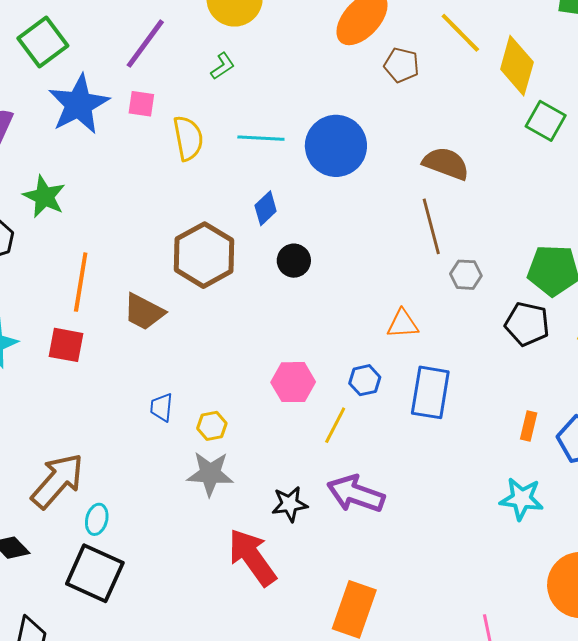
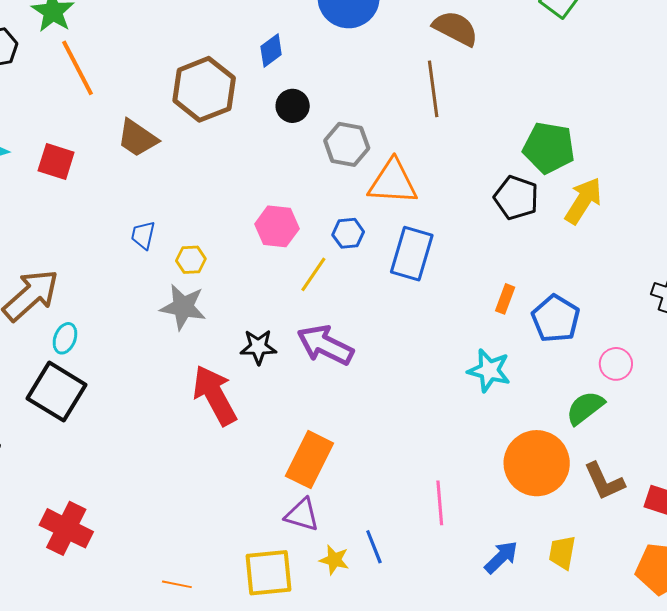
gray hexagon: (466, 275) -> (347, 144), moved, size x1.4
orange line: (81, 282) -> (77, 68), moved, turned -44
orange triangle: (403, 324) -> (393, 182), size x1.6

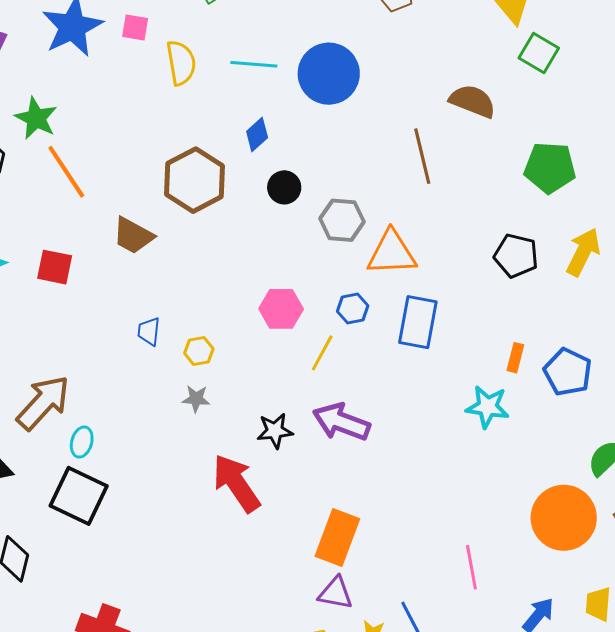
brown semicircle: (455, 28) -> (473, 101), moved
green pentagon: (549, 148) -> (550, 168), moved
gray star: (183, 307) -> (196, 399), size x0.6
cyan star: (489, 370) -> (488, 407), moved

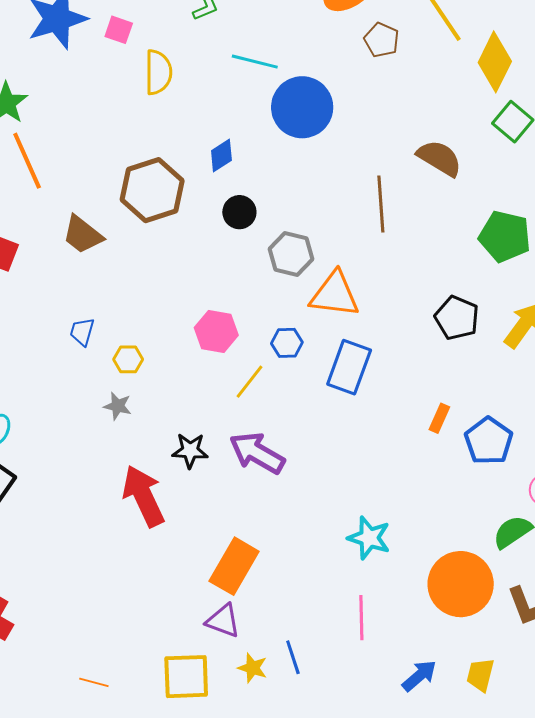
cyan line: (254, 64) -> (255, 62), moved
cyan star: (488, 407) -> (369, 538), moved

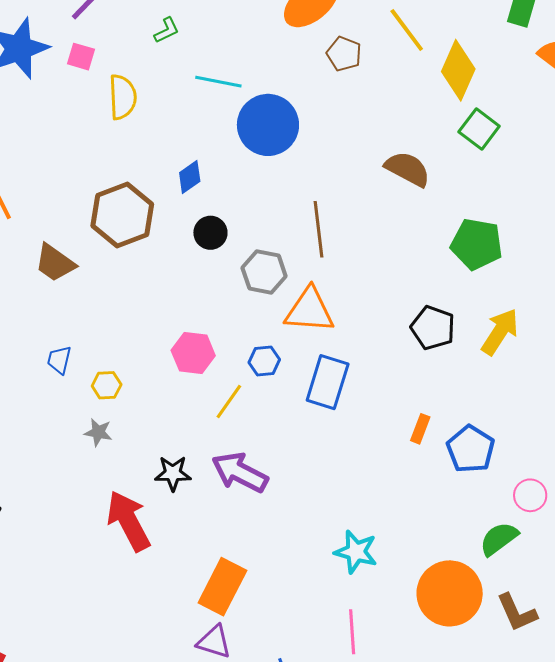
brown line: (381, 204) -> (318, 229), moved

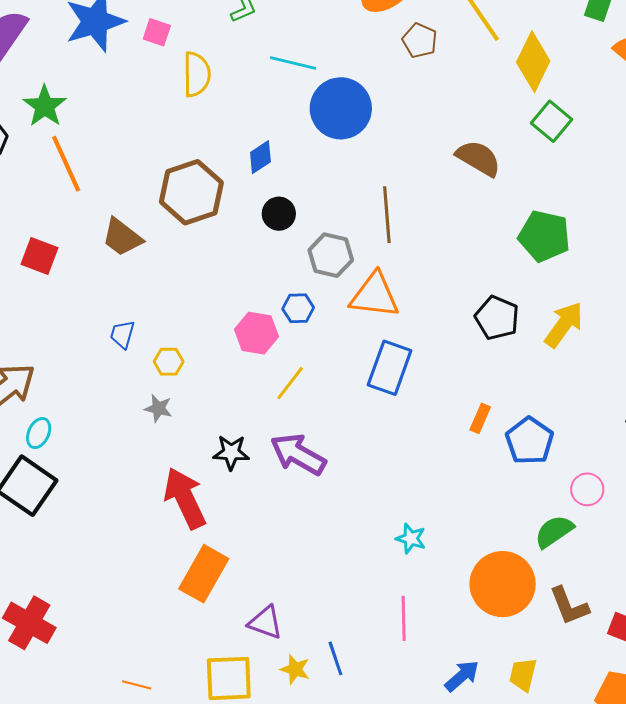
blue hexagon: (264, 361) -> (298, 308), moved
cyan star: (356, 552) -> (411, 538), size x0.7
orange rectangle: (222, 587) -> (204, 574), moved

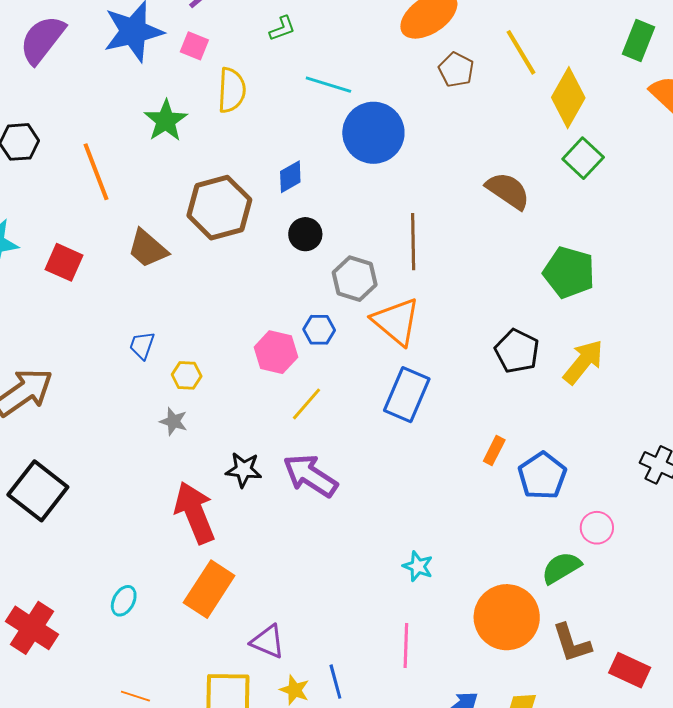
green star: (45, 106) -> (166, 121), moved
orange triangle: (375, 295) -> (396, 321), turned 30
cyan ellipse: (39, 433) -> (124, 601), moved

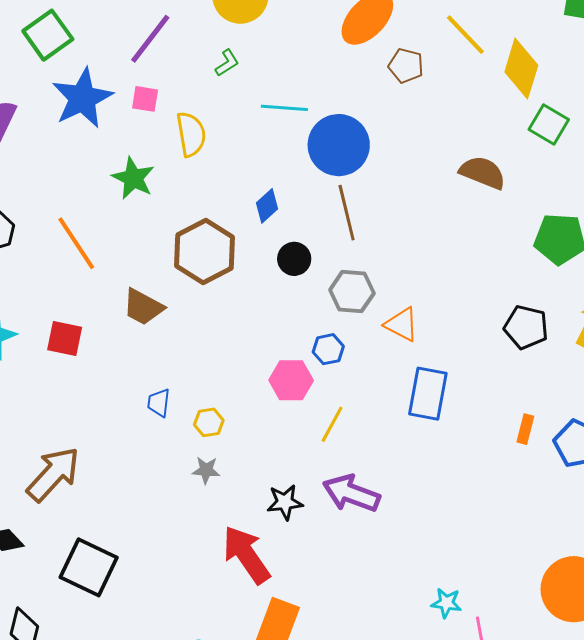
brown line: (413, 242) -> (347, 213), moved
orange triangle: (396, 321) -> (402, 324), size x0.7
cyan star: (418, 566) -> (446, 603), moved

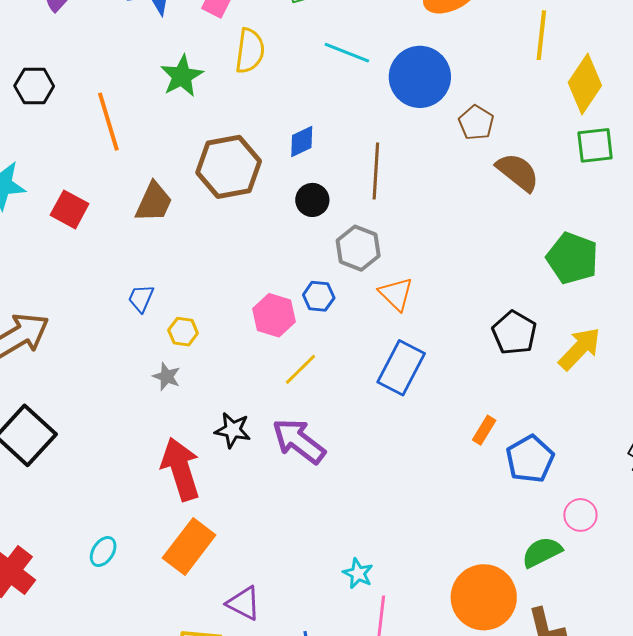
yellow line: (465, 35) -> (541, 35), turned 33
brown pentagon: (406, 66) -> (476, 123), moved
green square: (549, 124) -> (595, 145), turned 36
blue circle: (339, 145) -> (420, 77), moved
brown trapezoid: (143, 307) -> (154, 202), turned -111

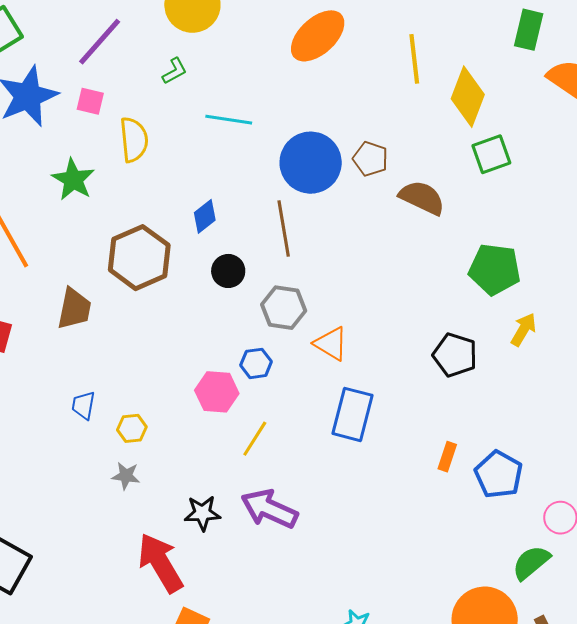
blue circle: (420, 77) -> (311, 163), moved
yellow arrow: (580, 349) -> (523, 330), moved, size x0.7

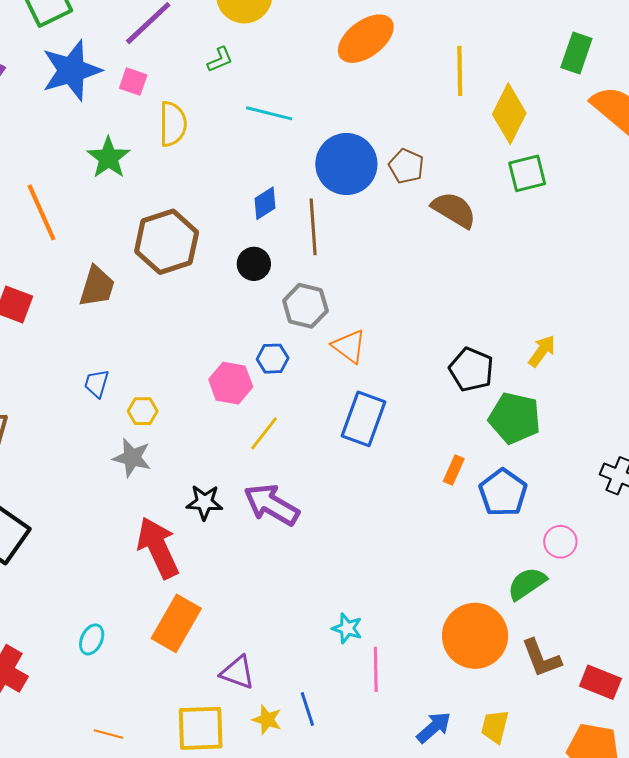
blue diamond: (205, 216) -> (265, 203), moved
green pentagon: (495, 269) -> (515, 418), moved
gray star: (126, 476) -> (132, 458), size x1.4

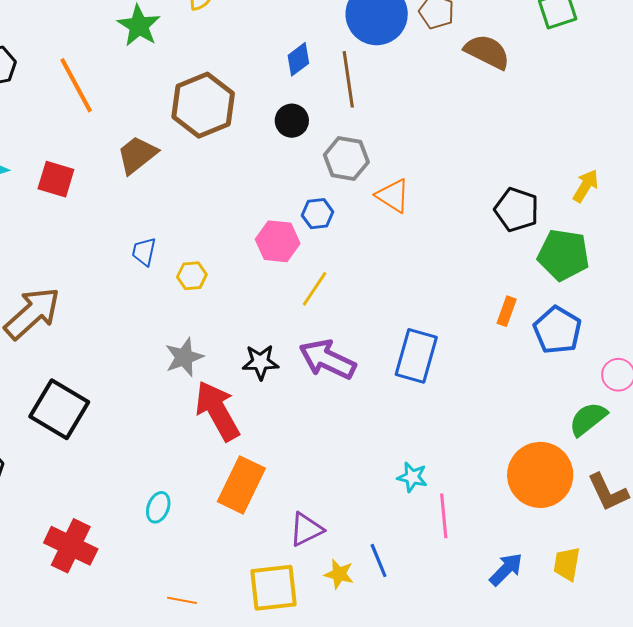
brown trapezoid: (97, 286) -> (137, 155), turned -141
blue rectangle: (364, 419) -> (416, 356), moved
gray star: (132, 458) -> (184, 357), moved, turned -30
purple triangle: (238, 673) -> (306, 529), turned -42

